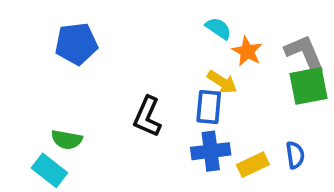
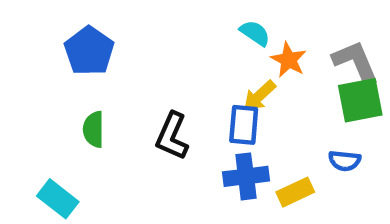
blue pentagon: (76, 44) -> (89, 51), turned -30
yellow arrow: (222, 82) -> (259, 96), turned 104
green semicircle: (67, 140) -> (94, 129), moved, turned 80
blue semicircle: (295, 155) -> (345, 161), moved, turned 104

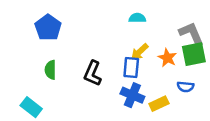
cyan semicircle: (255, 33) -> (137, 18), turned -35
orange star: (289, 60) -> (167, 58), moved
blue cross: (246, 176) -> (132, 95), turned 30

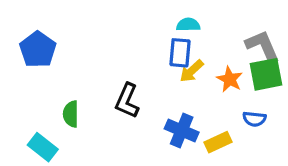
blue pentagon: (48, 28) -> (38, 49), moved
blue rectangle: (131, 67) -> (180, 53), moved
green semicircle: (50, 70) -> (71, 114), moved

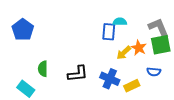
cyan semicircle: (188, 25) -> (120, 22), moved
yellow arrow: (192, 71) -> (124, 53), moved
black L-shape: (127, 101) -> (78, 74), moved, turned -120

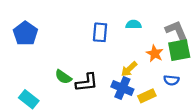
blue rectangle: (109, 32) -> (100, 32), moved
yellow arrow: (124, 53) -> (129, 69), moved
green semicircle: (43, 69) -> (63, 77), moved, turned -56

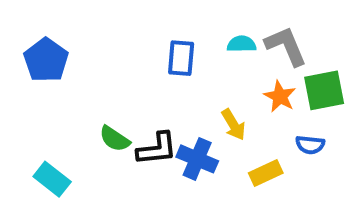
gray L-shape: (177, 31) -> (286, 46), moved
yellow arrow: (129, 69) -> (233, 125), turned -78
blue cross: (122, 88) -> (197, 159), moved

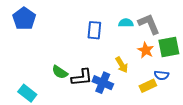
blue pentagon: (46, 60) -> (24, 19), moved
yellow rectangle: (266, 173) -> (148, 86), moved

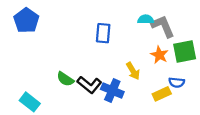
cyan semicircle: (126, 23) -> (146, 19), moved
black L-shape: (82, 77) -> (89, 85), turned 45

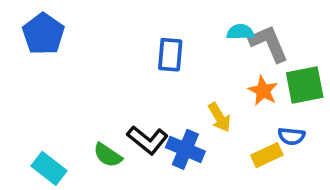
green semicircle: (65, 79) -> (108, 155), moved

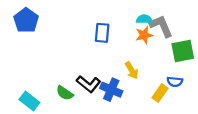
orange star: (263, 91) -> (144, 35), moved, turned 30
yellow rectangle: (267, 155) -> (160, 93), turned -30

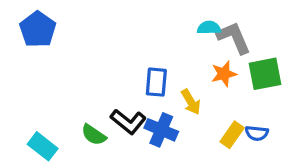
blue rectangle: (102, 33) -> (156, 82), moved
orange star: (144, 35) -> (224, 74), moved
blue semicircle: (175, 82) -> (257, 133), moved

